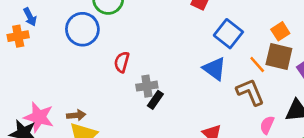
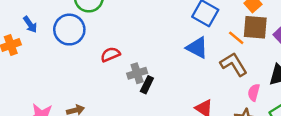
blue arrow: (30, 17) -> (30, 24), moved
red semicircle: (122, 62) -> (110, 54), turned 60

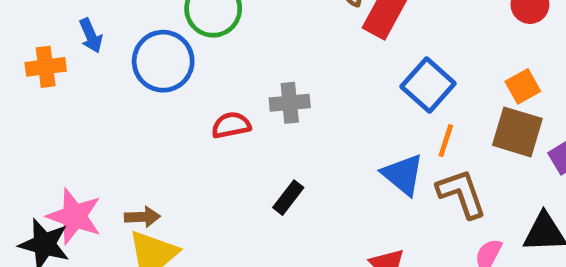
orange line: (236, 38) -> (446, 141), moved, turned 56
blue triangle: (197, 48) -> (403, 175), moved
gray cross: (137, 73) -> (290, 103), moved

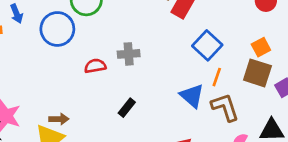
brown arrow: (142, 217) -> (59, 119), moved

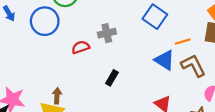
blue square: (207, 45) -> (155, 17), moved
orange line: (217, 77) -> (183, 42), turned 63
brown arrow: (59, 119) -> (57, 96), turned -77

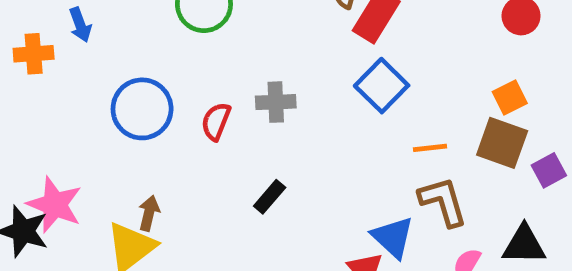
blue circle: (45, 21) -> (142, 109), moved
red semicircle: (81, 47) -> (216, 121), turned -60
blue triangle: (165, 60) -> (393, 237), moved

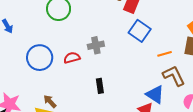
red semicircle: (216, 121) -> (72, 58), turned 63
black rectangle: (270, 197) -> (100, 86), turned -40
brown arrow: (149, 213) -> (50, 101), turned -48

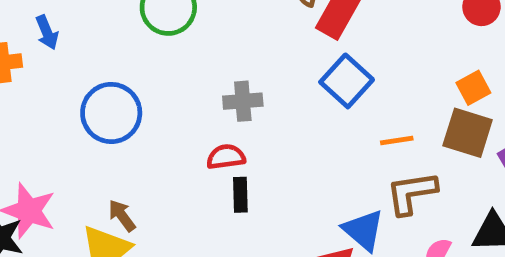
red semicircle: (72, 58) -> (226, 157), moved
brown L-shape: (174, 76) -> (412, 193), turned -80

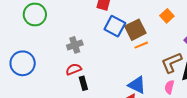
brown square: (468, 133) -> (135, 30), moved, turned -30
brown L-shape: (412, 193) -> (172, 63), moved

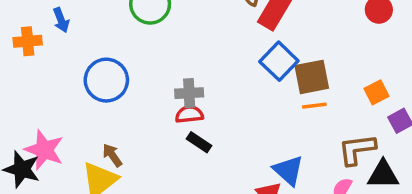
orange square: (167, 16) -> (376, 92), moved
gray cross: (75, 45) -> (189, 93), moved
black rectangle: (83, 83) -> (199, 142), turned -56

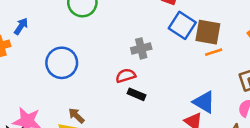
blue arrow: (61, 20) -> (21, 26), turned -114
brown square: (312, 77) -> (208, 32), turned 32
gray cross: (189, 93) -> (141, 48), moved

